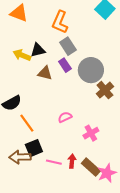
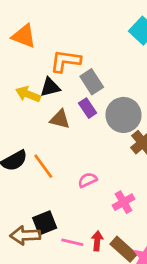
orange L-shape: (60, 22) -> (65, 61), moved, turned 75
orange line: (27, 123) -> (43, 166), moved

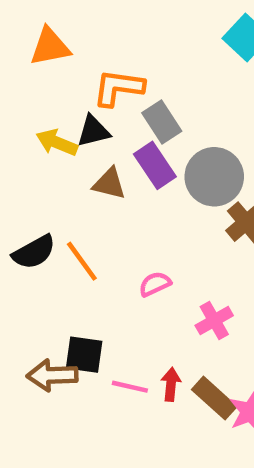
orange triangle: (24, 36) -> (50, 47), turned -32
purple rectangle: (88, 108) -> (155, 165), size x1.4
black square: (45, 223) -> (84, 355), turned 30

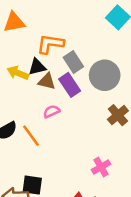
gray circle: (214, 177) -> (105, 75), moved
brown triangle: (109, 184) -> (47, 81), moved
pink semicircle: (155, 284) -> (52, 111), moved

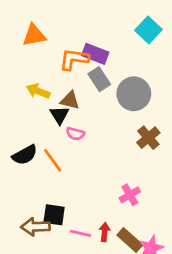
black triangle: (37, 67) -> (59, 115), moved, turned -48
purple rectangle: (70, 85) -> (95, 54), moved, turned -35
pink semicircle: (52, 111) -> (75, 134), turned -140

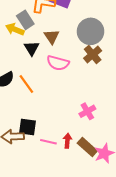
gray rectangle: (99, 79) -> (25, 20), moved
brown triangle: (70, 100) -> (52, 37), moved, turned 42
pink semicircle: (75, 134) -> (58, 63), moved, size x1.5
brown cross: (148, 138) -> (93, 55), moved

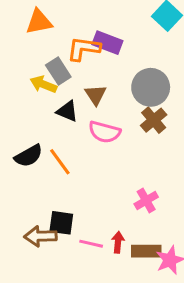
black triangle: (32, 48) -> (67, 111), turned -35
brown rectangle: (87, 147) -> (146, 251), turned -42

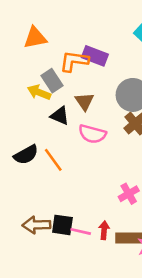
black square: (61, 223) -> (62, 225), moved

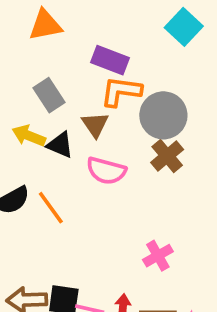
orange triangle: (35, 38) -> (45, 25), moved
orange L-shape: (74, 61) -> (121, 91), moved
yellow arrow: (39, 92) -> (29, 136), moved

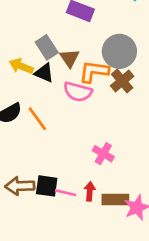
orange L-shape: (121, 91) -> (94, 72), moved
gray rectangle: (49, 95) -> (47, 47), moved
pink cross: (158, 256) -> (103, 154), moved, turned -30

